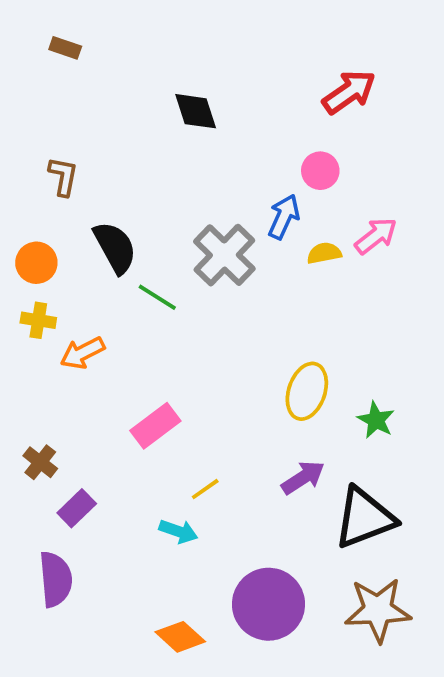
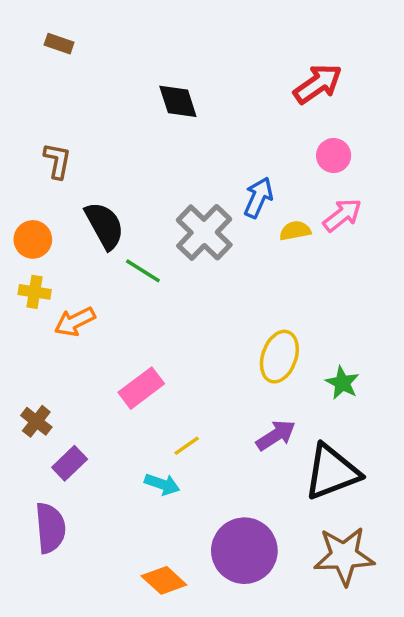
pink circle: (320, 171) -> (334, 156), moved

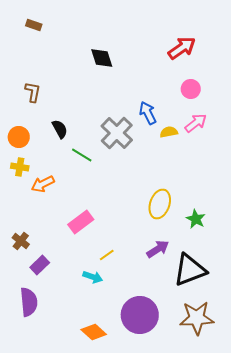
blue arrow: (258, 197) -> (148, 113), turned -50
black semicircle: (105, 225) -> (60, 129), size x0.7

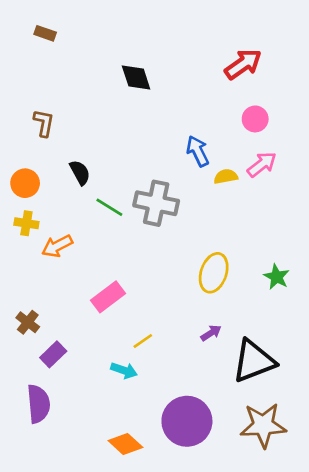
gray cross: (117, 133) -> (156, 203), moved, turned -32
green star: (196, 219) -> (277, 277), moved
purple arrow: (158, 249) -> (211, 333), size x0.7

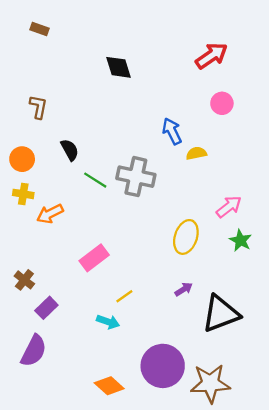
pink arrow: (262, 164) -> (229, 207), moved
purple semicircle: (38, 404) -> (34, 351), turned 32
brown star: (263, 425) -> (210, 383), moved

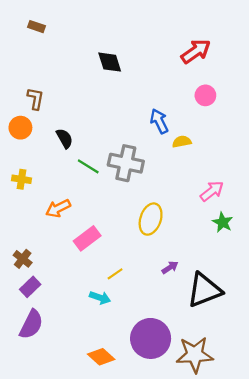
orange circle: (22, 159) -> (20, 128), moved
orange arrow: (50, 214) -> (58, 208), moved
yellow ellipse: (186, 237) -> (151, 219), moved
purple rectangle: (46, 308) -> (30, 287), moved

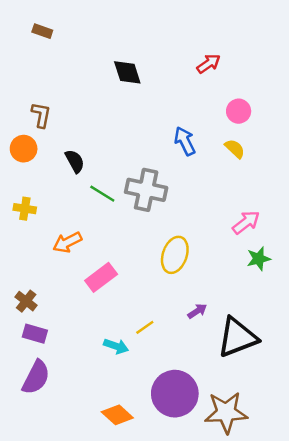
red arrow: (196, 51) -> (209, 64), moved, size x0.7
yellow semicircle: (182, 142) -> (235, 149), moved, turned 54
green star: (223, 222) -> (259, 259), turned 30
yellow line: (115, 274) -> (145, 327), moved
purple rectangle: (30, 287) -> (35, 334), turned 60

